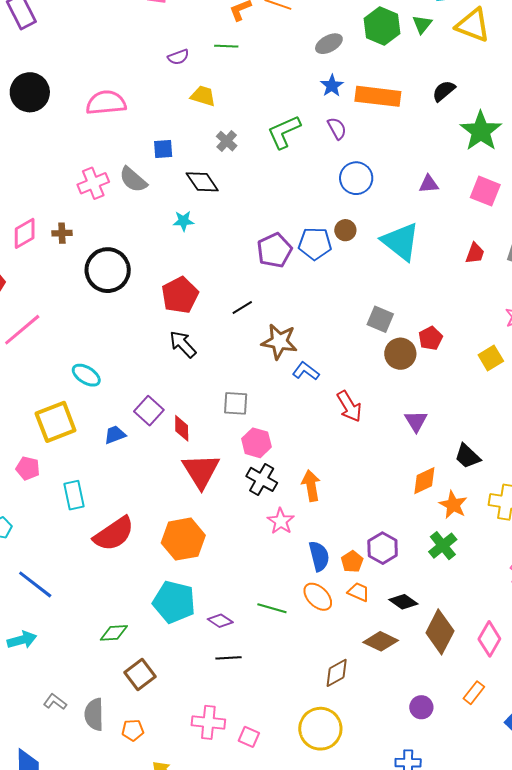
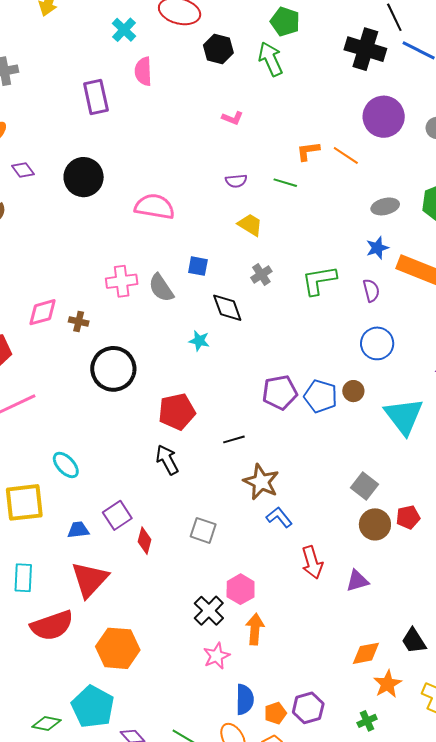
purple triangle: (416, 421) -> (357, 581), moved, turned 30
pink hexagon: (256, 443) -> (241, 589), moved
red triangle: (201, 471) -> (90, 580), moved
green cross: (443, 546) -> (367, 721), size x0.7
green diamond: (114, 633) -> (47, 724), moved

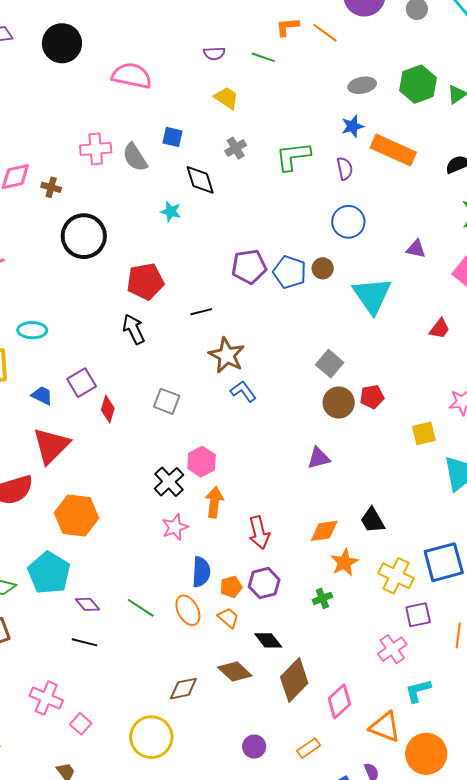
cyan ellipse: (66, 465) -> (32, 330), turned -48
blue trapezoid: (78, 530) -> (42, 396), turned 30
red arrow: (312, 562) -> (259, 533), moved

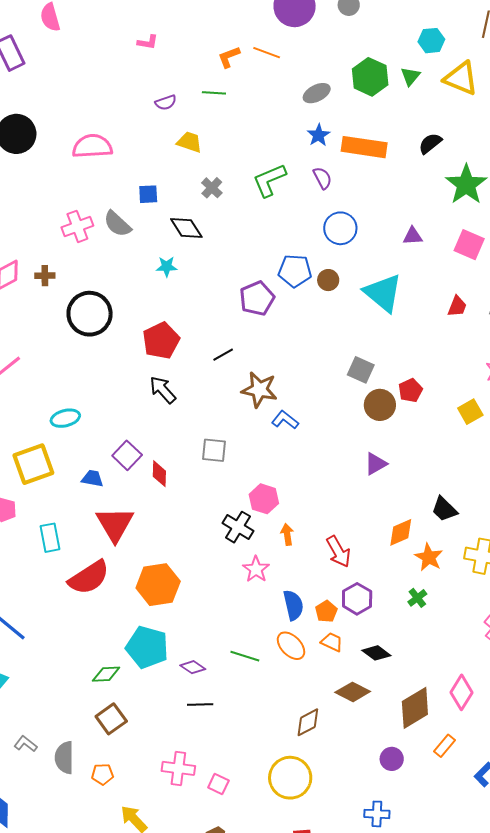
blue pentagon: (290, 272) -> (295, 271), moved
orange arrow: (214, 502) -> (287, 534), size x0.7
brown diamond: (294, 680) -> (415, 708), moved, turned 30

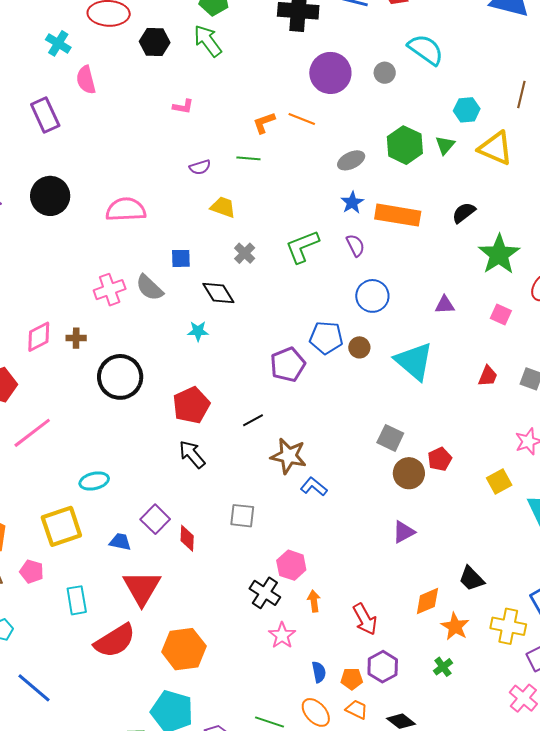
pink square: (469, 245) -> (501, 315), size x0.7
blue semicircle: (293, 605) -> (319, 672), size x0.7
orange pentagon: (326, 611) -> (352, 679), turned 30

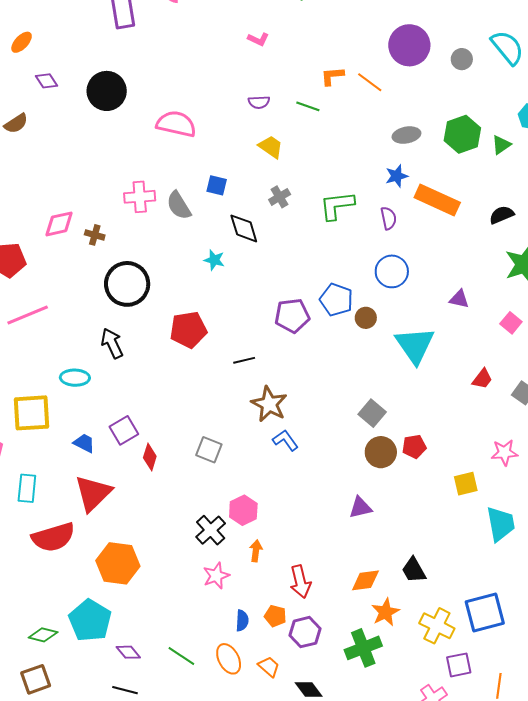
black arrow: (192, 454) -> (112, 343), moved
green cross: (443, 667) -> (363, 648), size x1.8
orange pentagon: (352, 679) -> (275, 616), moved

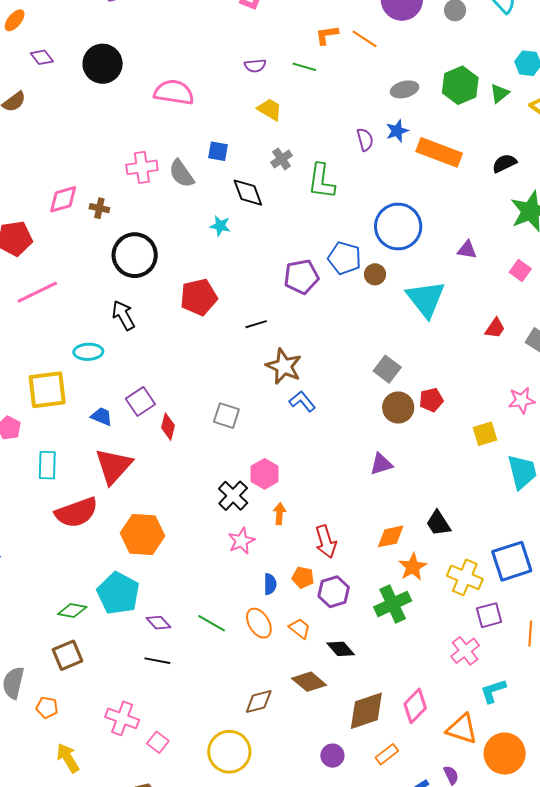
green L-shape: (337, 206) -> (321, 181), moved, turned -72
purple semicircle: (389, 218) -> (365, 140), moved
blue circle: (392, 271) -> (398, 226), size x1.4

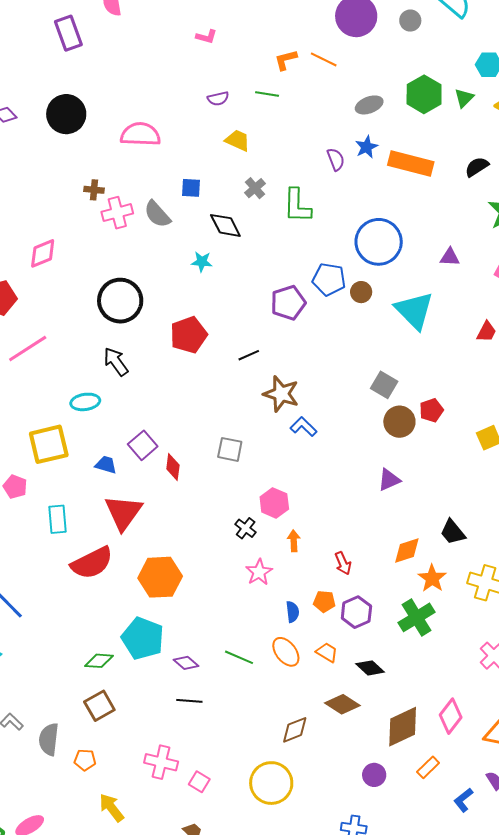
brown cross: (99, 208) -> (94, 190), moved
black cross: (233, 496) -> (246, 528), size x0.7
red arrow: (326, 542) -> (343, 563), size x0.7

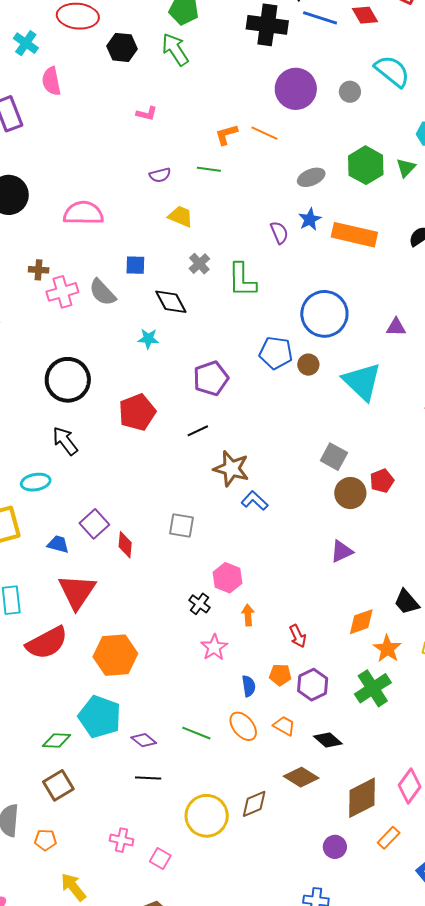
purple pentagon: (288, 303) -> (211, 378), moved
pink cross: (161, 762) -> (121, 840), size x0.7
yellow circle: (271, 783) -> (207, 816), moved

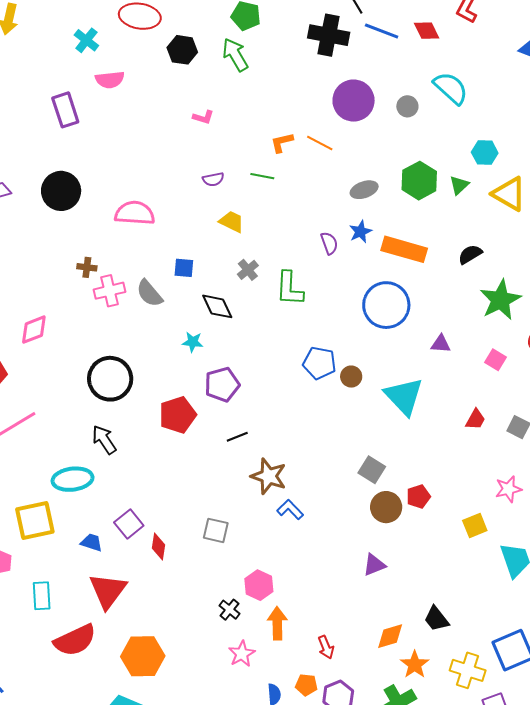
pink semicircle: (51, 81) -> (110, 80), turned -88
blue circle: (324, 314) -> (386, 305), moved
purple pentagon: (211, 378) -> (222, 384), moved
cyan ellipse: (36, 482) -> (73, 479), size x1.4
orange arrow: (248, 615) -> (277, 623), size x1.5

